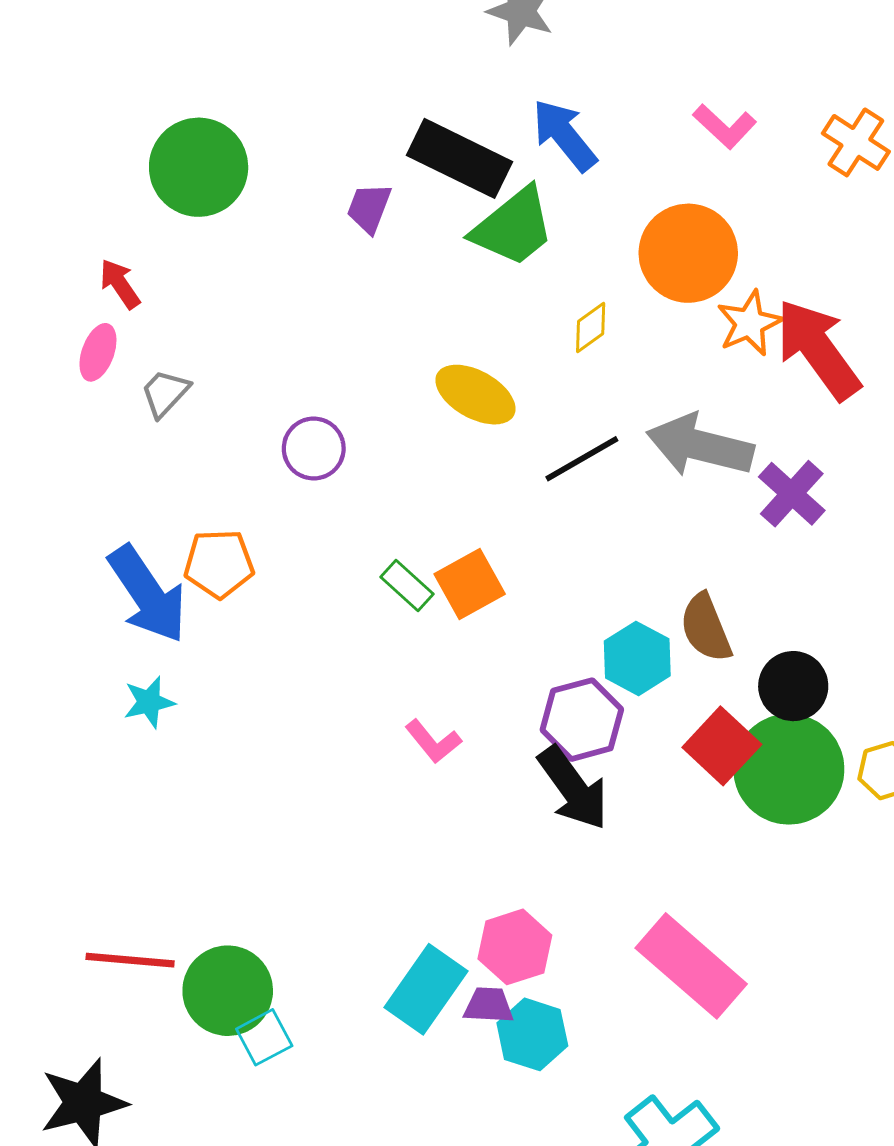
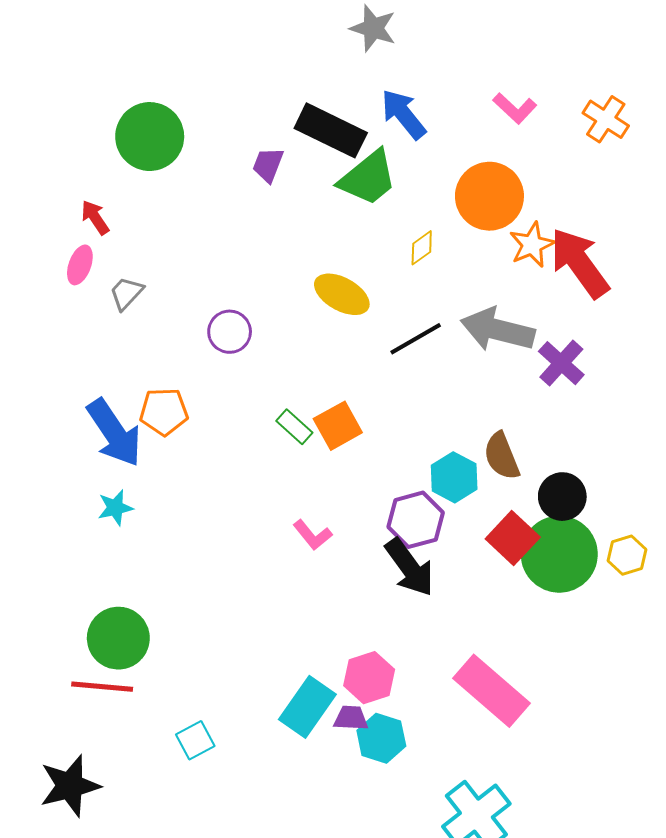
green circle: (228, 991) -> (118, 638), moved

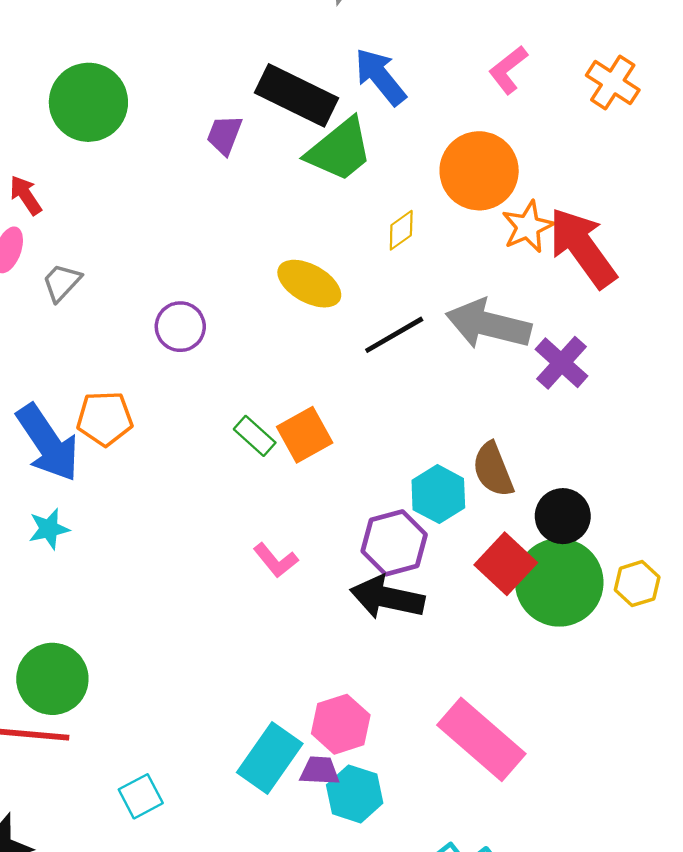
pink L-shape: (515, 108) -> (508, 70), turned 99
black arrow: (410, 567) -> (387, 597), turned 138

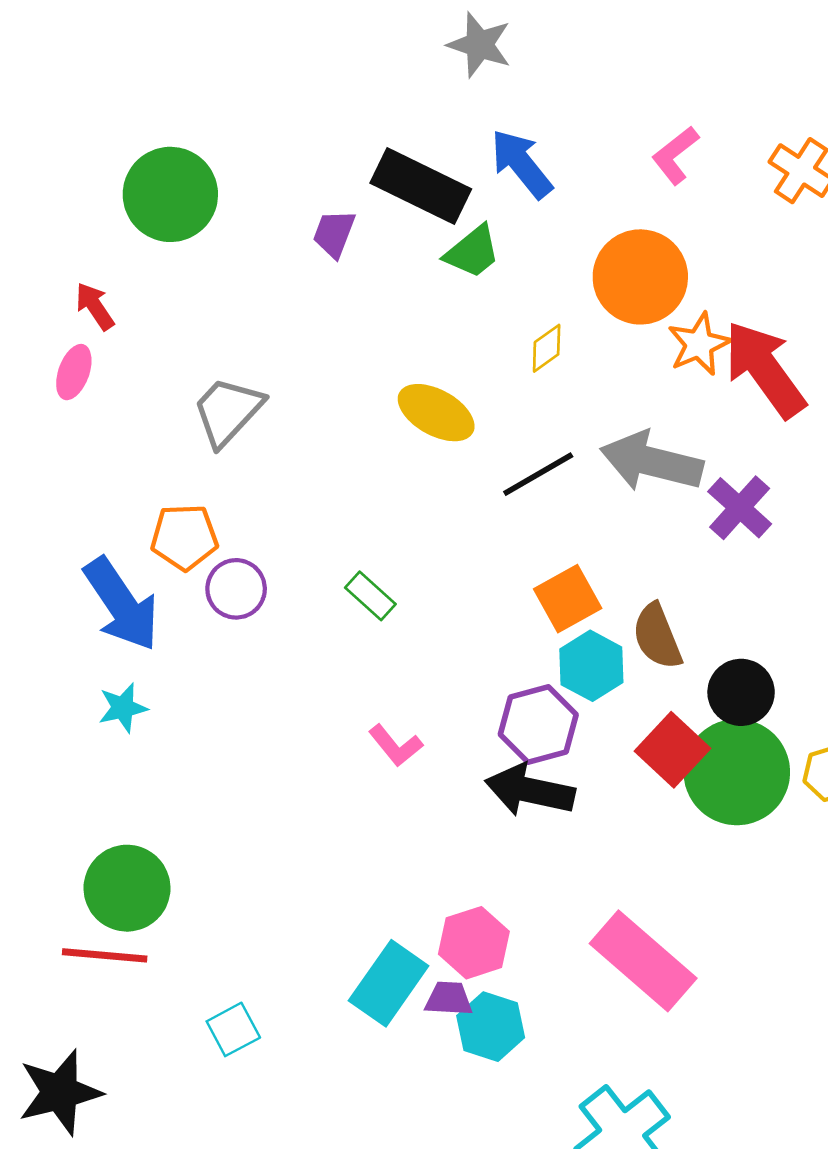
green trapezoid: (340, 150) -> (472, 252), size x0.7
gray trapezoid: (62, 282) -> (228, 411), moved, size x1.5
purple circle: (180, 327) -> (236, 589), moved
orange pentagon: (105, 418) -> (184, 537), moved
orange square: (305, 435) -> (568, 599), moved

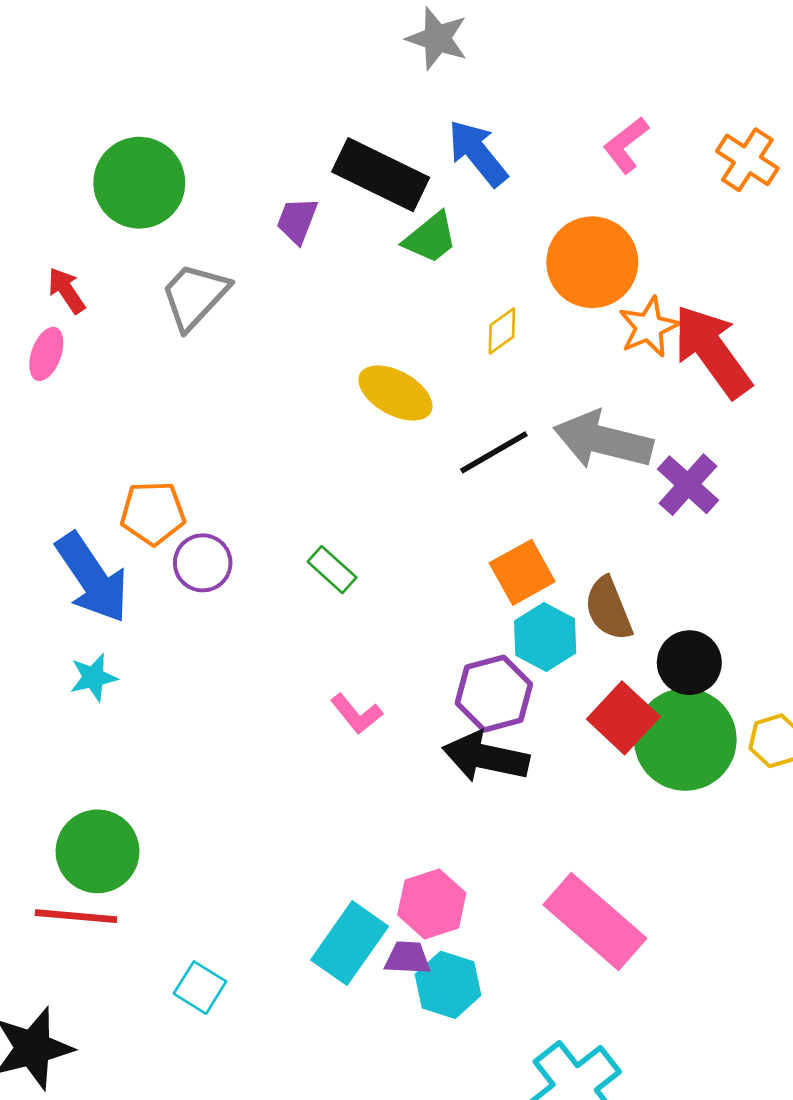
gray trapezoid: (228, 411) -> (195, 296), moved
cyan square: (233, 1029) -> (200, 988), turned -30

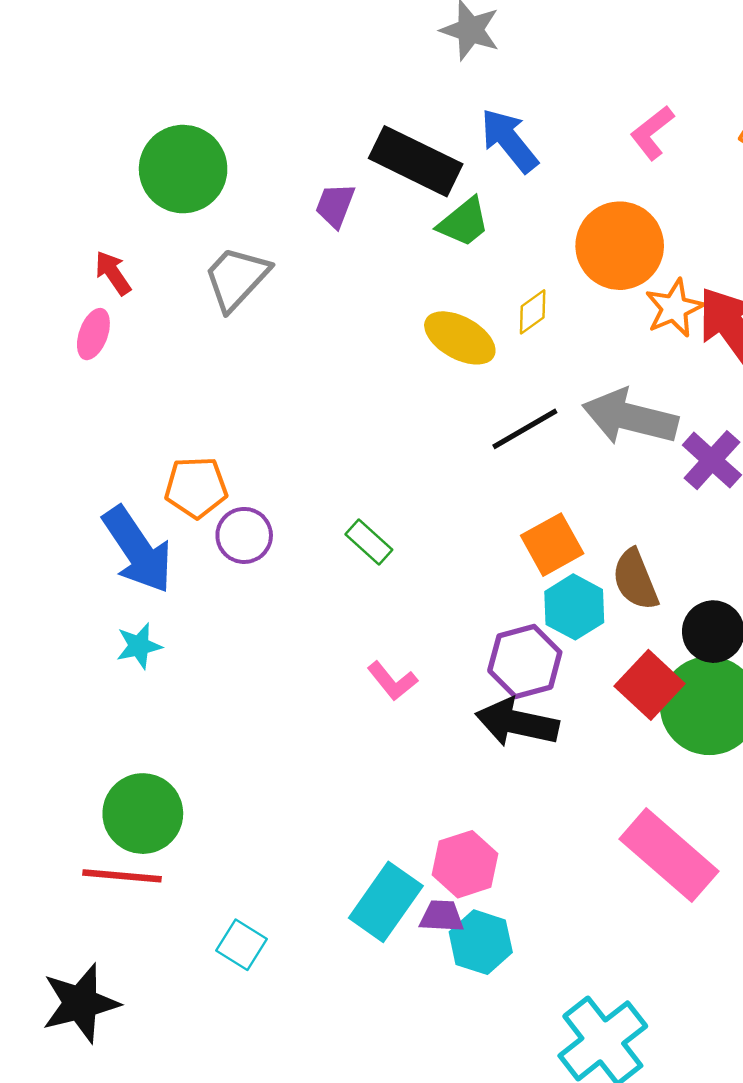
yellow ellipse: (395, 393) -> (460, 338), moved
pink rectangle: (595, 921) -> (669, 855), moved

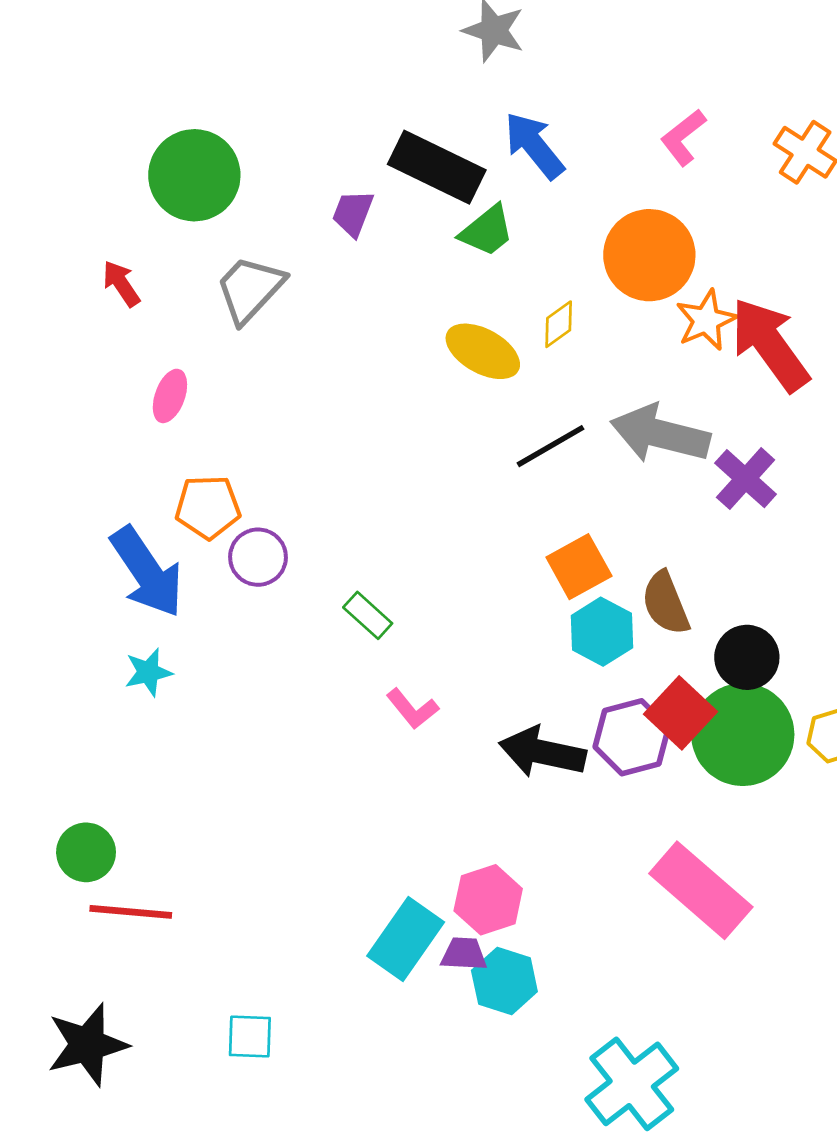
pink ellipse: (93, 334) -> (170, 396), moved
green rectangle: (369, 542) -> (368, 615), moved
purple hexagon: (525, 661) -> (632, 737), moved
green circle: (143, 814) -> (86, 852), moved, size x0.7
cyan square: (242, 945) -> (250, 1037), moved, turned -30

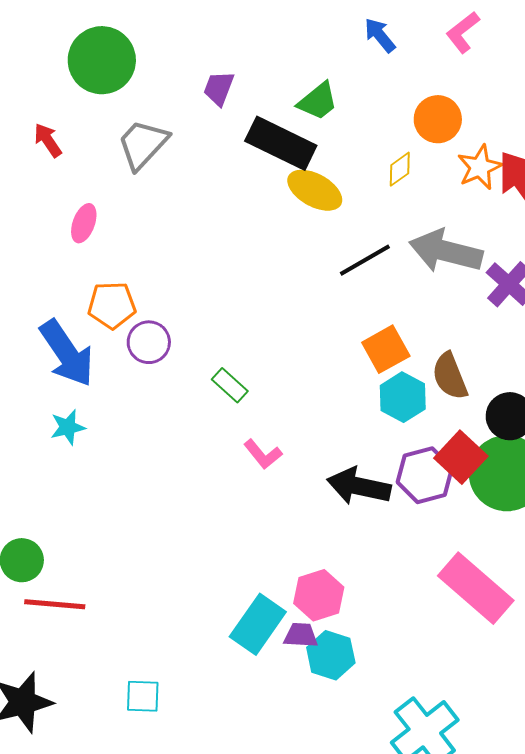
blue arrow: (534, 145) -> (380, 35), moved, size x0.7
black rectangle: (437, 167) -> (281, 143), moved
orange circle: (649, 255) -> (438, 119), size x0.7
yellow diamond: (559, 324) -> (400, 169), moved

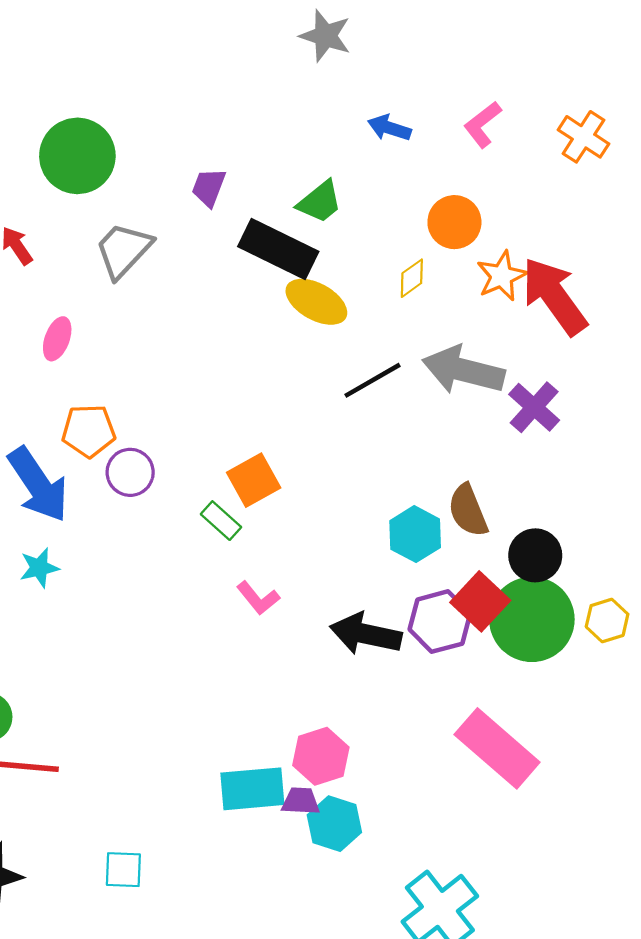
blue arrow: (380, 35) -> (389, 128), turned -33
orange square: (386, 349) -> (254, 480), moved
cyan rectangle: (258, 624) -> (252, 789), turned 50

